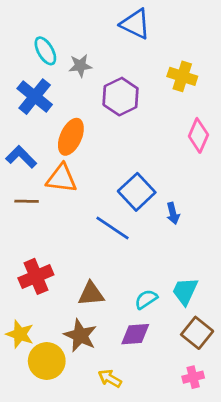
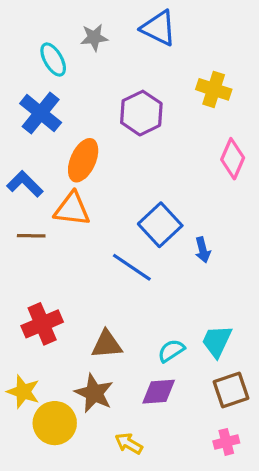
gray star: (80, 66) -> (94, 37), moved
brown square: (197, 333) -> (231, 390), turned 32

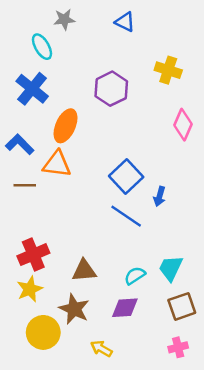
blue triangle: (159, 28) -> (125, 22), size x0.7
gray star: (94, 37) -> (64, 19), moved
blue arrow: (203, 250) -> (160, 196), turned 30
blue line: (132, 267) -> (126, 216), moved
yellow star: (23, 392) -> (30, 289), moved, turned 30

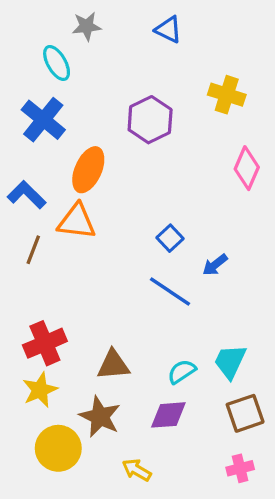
blue square: (126, 177) -> (170, 238), size x0.6
brown line: (25, 185) -> (33, 250), turned -70
blue arrow: (160, 196) -> (215, 265), turned 36

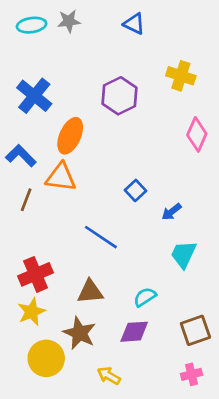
cyan ellipse: (57, 63) -> (32, 25), moved, turned -68
blue line: (170, 292) -> (101, 237), moved
cyan trapezoid: (230, 362) -> (183, 254), moved

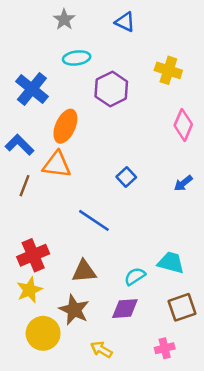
gray star: (69, 21) -> (64, 19), turned -30
cyan ellipse: (32, 25) -> (77, 58), moved
blue arrow: (171, 212) -> (183, 183), moved
cyan trapezoid: (183, 254) -> (171, 263), moved, turned 80
pink cross: (191, 374) -> (165, 348), moved

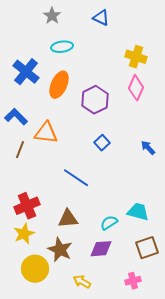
purple hexagon: (111, 89) -> (95, 100), moved
pink diamond: (183, 125) -> (136, 88), moved
orange ellipse: (65, 126) -> (59, 85), moved
blue arrow: (183, 183) -> (148, 148), turned 84

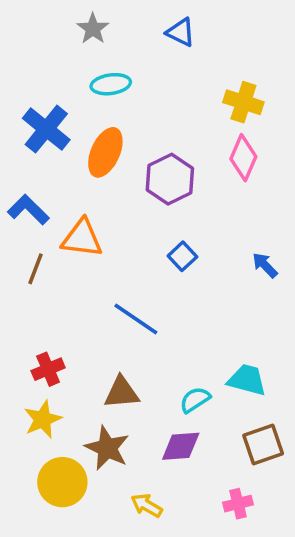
red cross: (27, 206) -> (48, 369), size x0.7

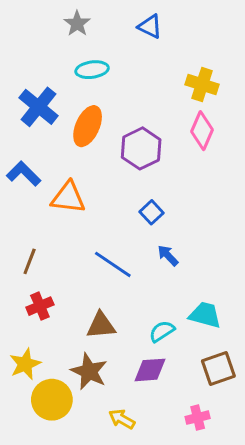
blue arrow: (265, 265) -> (168, 255), moved
brown line: (35, 269) -> (30, 261), moved
yellow star: (43, 419) -> (25, 364), moved

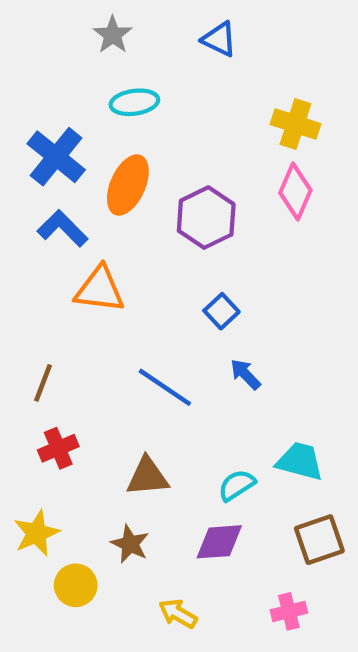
blue L-shape: (24, 174) -> (63, 228), moved
brown star: (89, 371) -> (130, 544), size x0.7
yellow circle: (52, 400) -> (76, 585), size x0.7

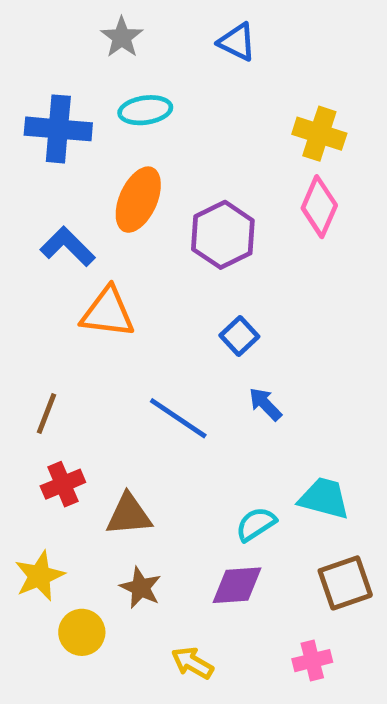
blue cross: (56, 157) -> (58, 129), moved, turned -34
brown triangle: (147, 477) -> (129, 515), moved

